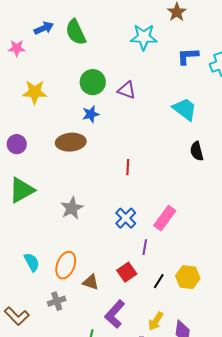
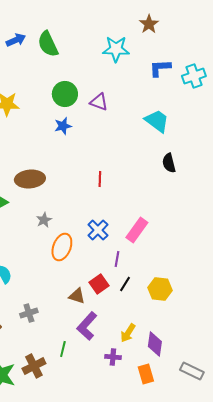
brown ellipse: (71, 142) -> (30, 179), moved
gray star: (72, 208) -> (44, 220), size x0.7
orange ellipse: (66, 265) -> (62, 247), moved
black line: (159, 281) -> (125, 284), moved
brown triangle: (91, 282) -> (77, 296), moved

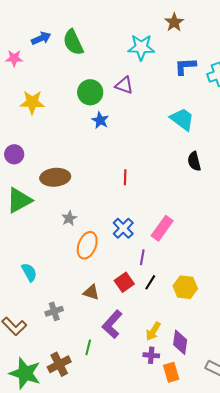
purple triangle: (99, 102) -> (124, 85), moved
blue star: (63, 126) -> (100, 120), moved, turned -30
brown triangle: (77, 296) -> (91, 292), moved
purple cross: (113, 357) -> (151, 355), moved

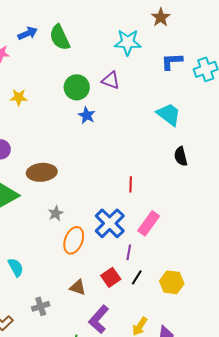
yellow star: (32, 102) -> (19, 97), size x0.7
red line: (125, 177) -> (131, 184), moved
blue cross: (123, 228) -> (110, 223), size x1.4

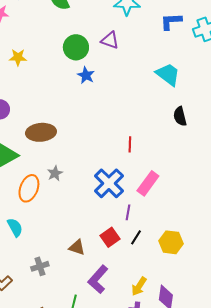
orange ellipse: (74, 240) -> (29, 188), moved

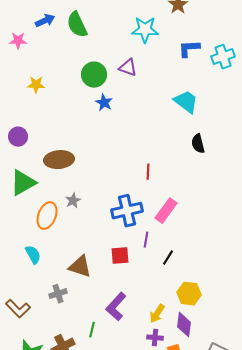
blue cross: (109, 183) -> (127, 211), turned 32
red square: (110, 237) -> (120, 256), moved, turned 30
black line: (136, 237) -> (168, 258), moved
yellow hexagon: (171, 242) -> (189, 294), moved
brown triangle: (77, 247) -> (80, 267), moved, size x1.4

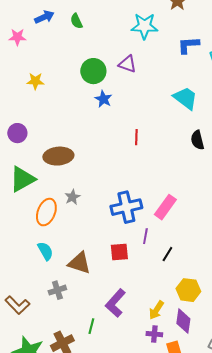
green semicircle: (77, 25) -> (76, 21), size x0.6
red line: (148, 172) -> (136, 137), moved
cyan semicircle: (33, 255) -> (45, 251), moved

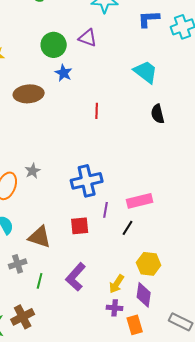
brown ellipse: (58, 156) -> (29, 94), moved
pink rectangle: (165, 207) -> (140, 201), moved, turned 40
green line: (91, 326) -> (40, 281), moved

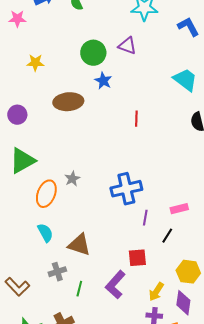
blue L-shape: (149, 19) -> (188, 27), turned 65
pink rectangle: (140, 201) -> (179, 209), size x0.7
red square: (80, 226) -> (137, 258), moved

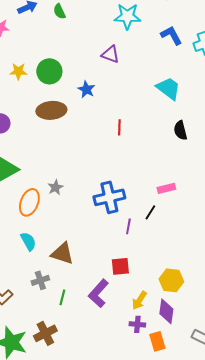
green circle: (93, 53) -> (49, 71), moved
pink rectangle: (179, 209) -> (166, 188), moved
black line: (167, 236) -> (150, 212), moved

